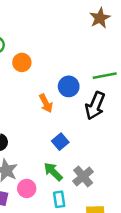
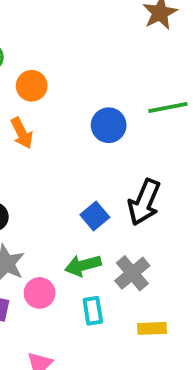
orange arrow: (46, 103) -> (22, 133), moved
black arrow: (95, 106) -> (144, 202), moved
green arrow: (53, 172) -> (83, 265), turned -60

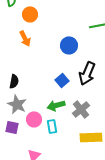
blue circle: (109, 125) -> (69, 45), moved
cyan rectangle: (93, 311) -> (52, 126), moved
yellow rectangle: (152, 328) -> (91, 137), size x1.5

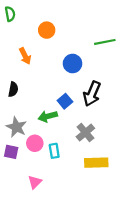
orange circle: (30, 14) -> (47, 30), moved
black semicircle: (14, 81) -> (13, 89), moved
green arrow: (56, 105) -> (48, 116), moved

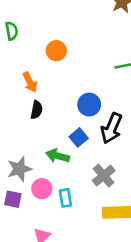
blue circle: (73, 64) -> (89, 105), moved
black semicircle: (13, 89) -> (37, 110), moved
green arrow: (48, 116) -> (58, 156), turned 30
gray star: (16, 127) -> (19, 169), turned 30

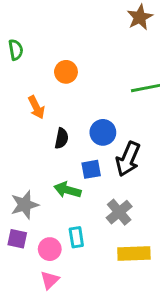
black semicircle: (37, 110) -> (62, 138), moved
blue square: (79, 137) -> (91, 169), turned 30
pink circle: (42, 189) -> (50, 249), moved

